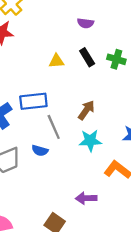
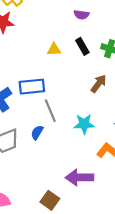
brown arrow: (86, 110) -> (99, 84), moved
blue semicircle: (40, 151) -> (37, 132), turned 104
purple arrow: (86, 198) -> (79, 177), size x1.4

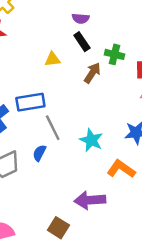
black rectangle: (82, 46) -> (82, 42), moved
brown arrow: (99, 84) -> (92, 73), moved
cyan star: (84, 124) -> (91, 140), turned 30

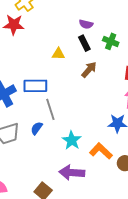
green cross: (114, 54) -> (111, 41), moved
cyan star: (91, 140) -> (72, 140), moved

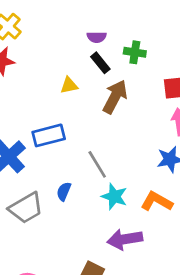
brown arrow: (89, 70) -> (115, 97), size x1.4
gray line: (50, 109) -> (97, 164), moved

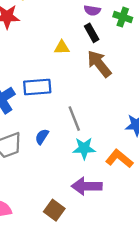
green cross: (135, 52) -> (123, 17), moved
brown arrow: (115, 97) -> (99, 64), turned -76
cyan star: (114, 196) -> (84, 148), turned -30

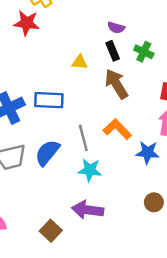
green cross: (123, 17) -> (144, 52), moved
blue semicircle: (42, 137) -> (47, 153), size x1.6
orange L-shape: (119, 159) -> (117, 129), moved

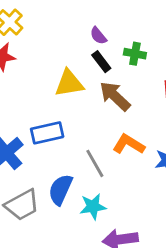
purple semicircle: (116, 28) -> (98, 36), turned 49
yellow triangle: (80, 62) -> (69, 83), size x1.6
cyan star: (90, 170) -> (93, 207), moved

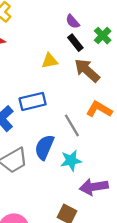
green cross: (135, 54) -> (103, 36), turned 36
yellow triangle: (69, 83) -> (50, 61), size x0.7

